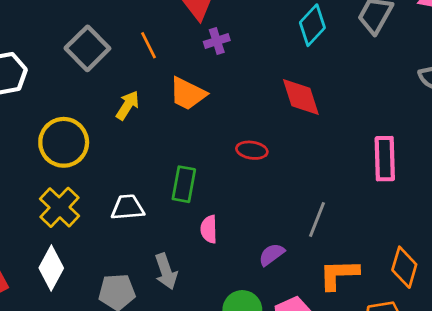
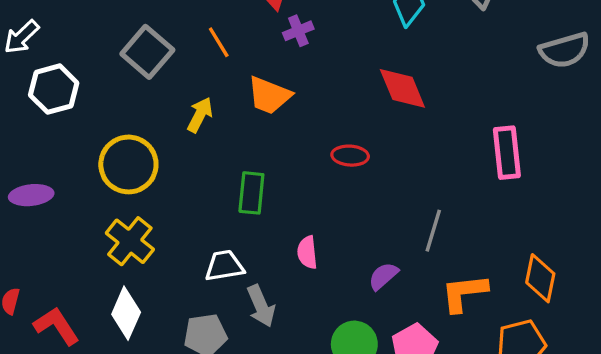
green rectangle: (184, 184) -> (251, 193), moved
white trapezoid: (128, 207) -> (224, 266), moved

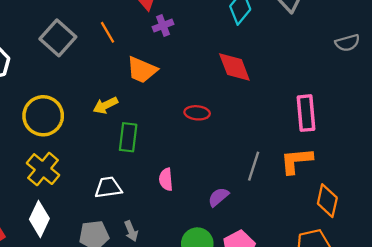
gray semicircle: (565, 50) -> (347, 43), size x0.7
yellow arrow: (200, 115) -> (105, 105), moved, turned -145
orange L-shape: (464, 293) -> (296, 161), moved
gray arrow: (261, 306) -> (131, 231), moved, size x0.7

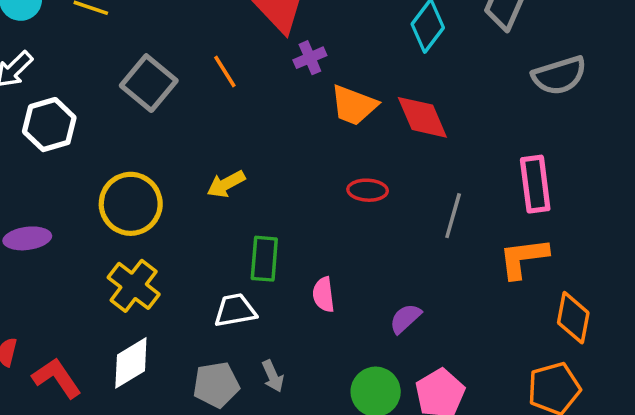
gray semicircle: (347, 43) -> (559, 75), moved, size x1.4
orange trapezoid: (142, 70) -> (354, 105), moved
green rectangle: (128, 137) -> (264, 259), moved
gray line: (254, 166) -> (453, 216), moved
white diamond: (39, 219) -> (131, 363), turned 36

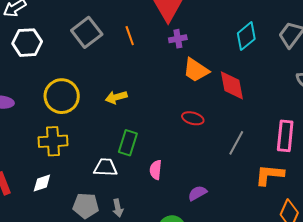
yellow cross: (134, 286) -> (53, 141), turned 36
white diamond: (131, 363) -> (42, 183), size x0.7

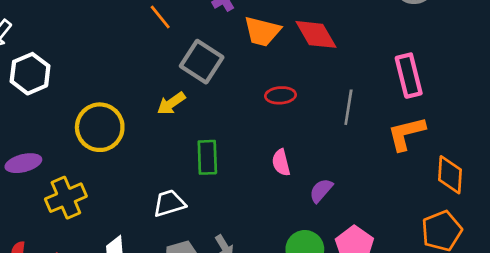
gray square: (87, 32) -> (202, 62), moved
yellow cross: (53, 141) -> (66, 198), moved
white trapezoid: (105, 167) -> (169, 203), moved
pink semicircle: (156, 170) -> (281, 163), moved

